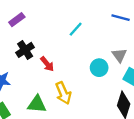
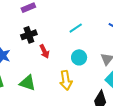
cyan circle: (99, 68) -> (79, 57), moved
yellow arrow: (63, 93) -> (66, 80), moved

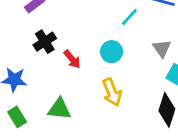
cyan line: (76, 28) -> (129, 17), moved
cyan circle: (79, 57) -> (112, 52), moved

